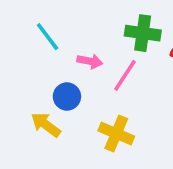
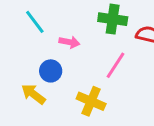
pink line: (125, 75) -> (116, 65), moved

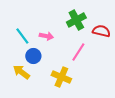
green cross: (113, 19) -> (76, 20), turned -36
cyan line: (35, 22) -> (22, 36), moved

